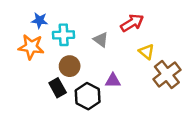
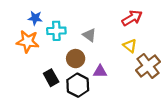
red arrow: (132, 23) -> (132, 18), moved
brown circle: (70, 66) -> (76, 59), moved

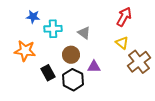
red arrow: (132, 18) -> (124, 17), turned -30
orange star: (28, 41) -> (25, 51), moved

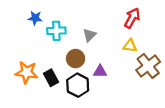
gray triangle: (84, 33) -> (89, 35), turned 40
yellow triangle: (122, 43) -> (130, 46), turned -32
orange star: (25, 51) -> (26, 72), moved

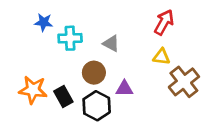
gray triangle: (89, 35) -> (111, 43), turned -48

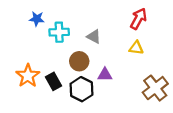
brown cross: (184, 82) -> (155, 88), moved
orange star: (33, 90) -> (28, 76), turned 30

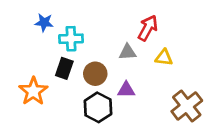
red arrow: (138, 19) -> (148, 28), moved
gray triangle: (94, 37) -> (128, 52), moved, turned -32
black rectangle: (54, 81) -> (64, 68), moved, turned 48

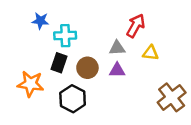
purple triangle: (126, 90) -> (117, 70), moved
orange star: (33, 91) -> (31, 84), turned -30
black hexagon: (98, 107) -> (73, 99), moved

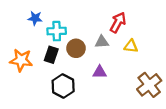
brown circle: (87, 68) -> (76, 48), moved
purple triangle: (117, 70) -> (100, 72), moved
orange star: (31, 84) -> (21, 60), moved

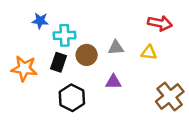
red arrow: (118, 22) -> (160, 23), moved, turned 72

